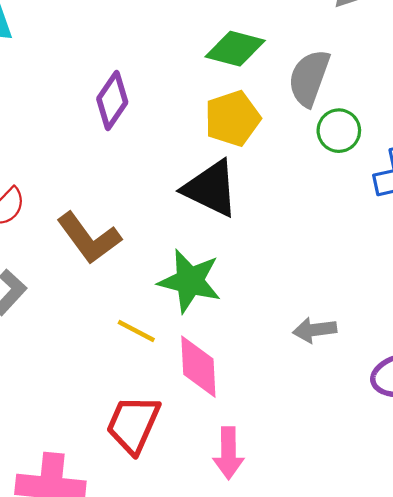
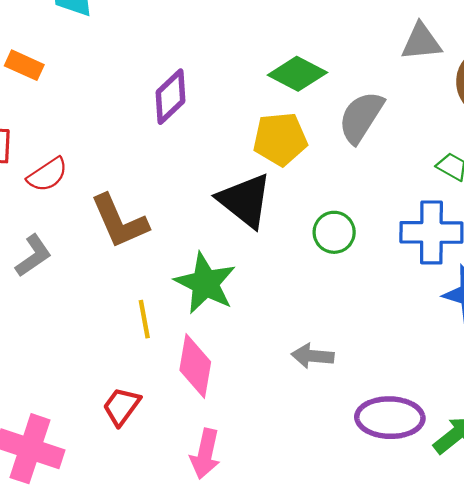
green circle: (339, 131) -> (334, 232), moved
yellow line: (136, 331) -> (144, 319), turned 39
red trapezoid: (133, 424) -> (121, 406), size x0.7

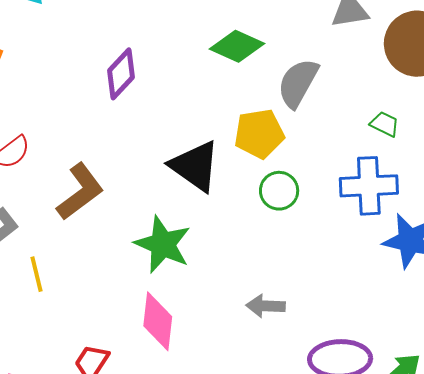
yellow pentagon: (280, 139) -> (259, 134), moved
brown L-shape: (119, 221) -> (80, 192), turned -100
yellow line: (144, 319) -> (36, 274), moved

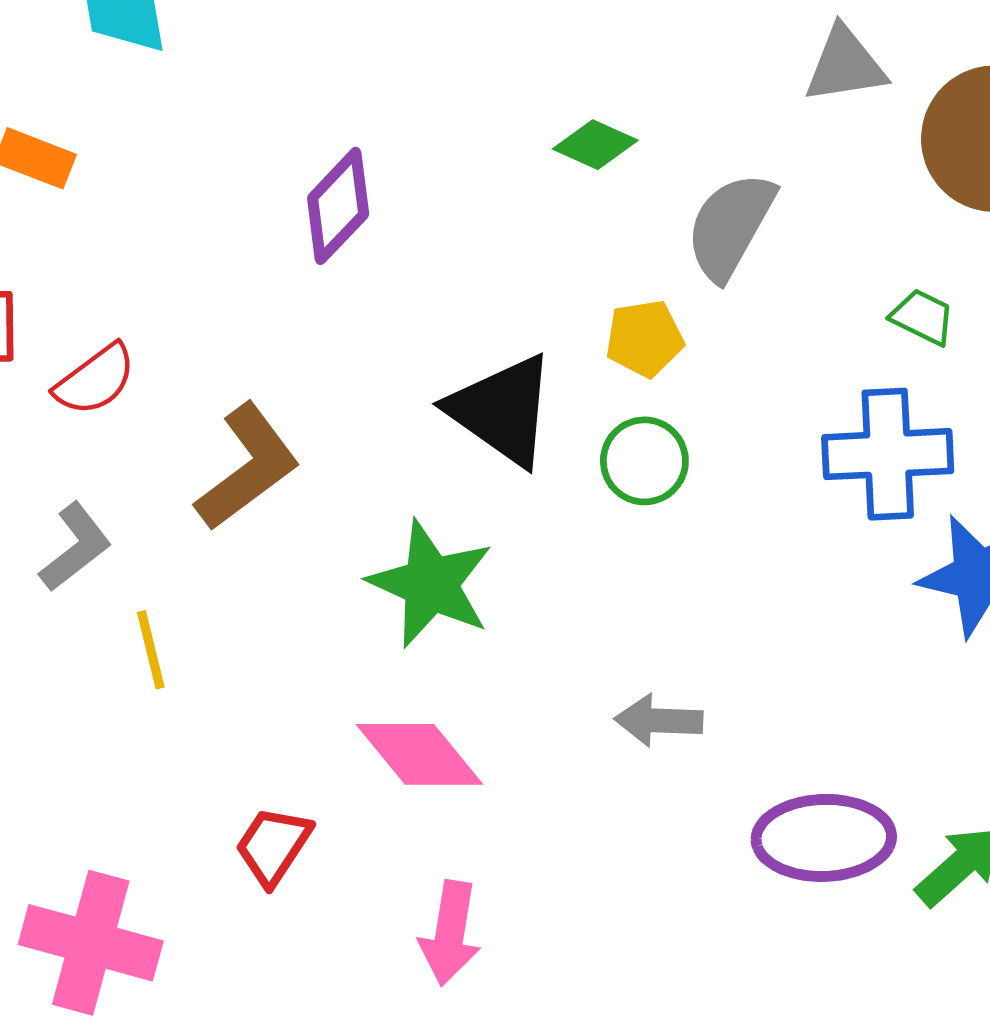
green diamond: (237, 46) -> (595, 145), size x0.7
yellow pentagon: (259, 134) -> (644, 338), size x0.7
green circle: (279, 191) -> (644, 461), moved
pink diamond: (158, 321) -> (420, 754), turned -46

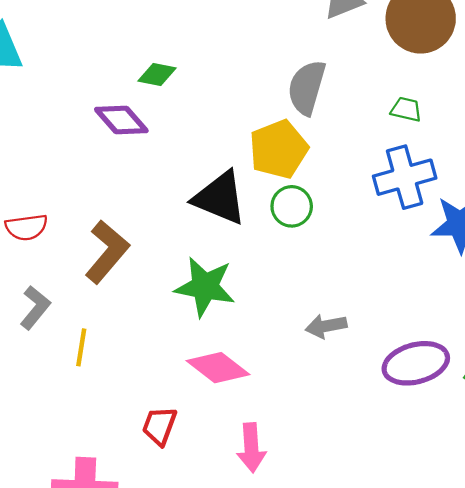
green diamond: (595, 145) -> (157, 74), moved
purple diamond: (338, 206) -> (121, 120), turned -72
yellow pentagon: (644, 338) -> (279, 149), size x1.6
red semicircle: (95, 380) -> (26, 227), turned 42
yellow line: (151, 650) -> (81, 347), turned 36

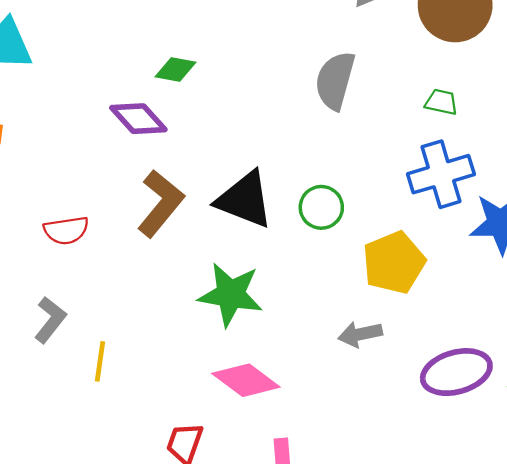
yellow pentagon: (279, 149) -> (394, 263), moved
red semicircle: (26, 227) -> (66, 230), moved
brown L-shape: (107, 252) -> (161, 203), moved

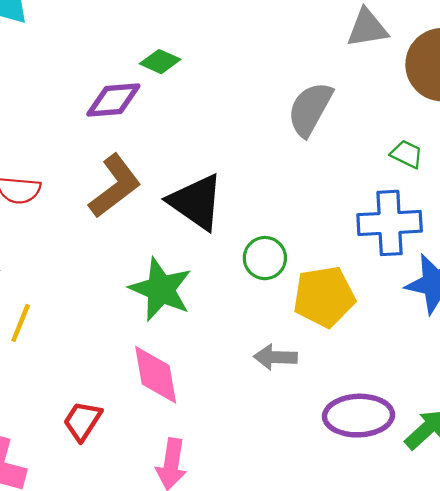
purple diamond: (138, 119) -> (113, 100), turned -66
green circle: (321, 207) -> (265, 258), moved
pink diamond: (246, 380) -> (156, 375), turned 30

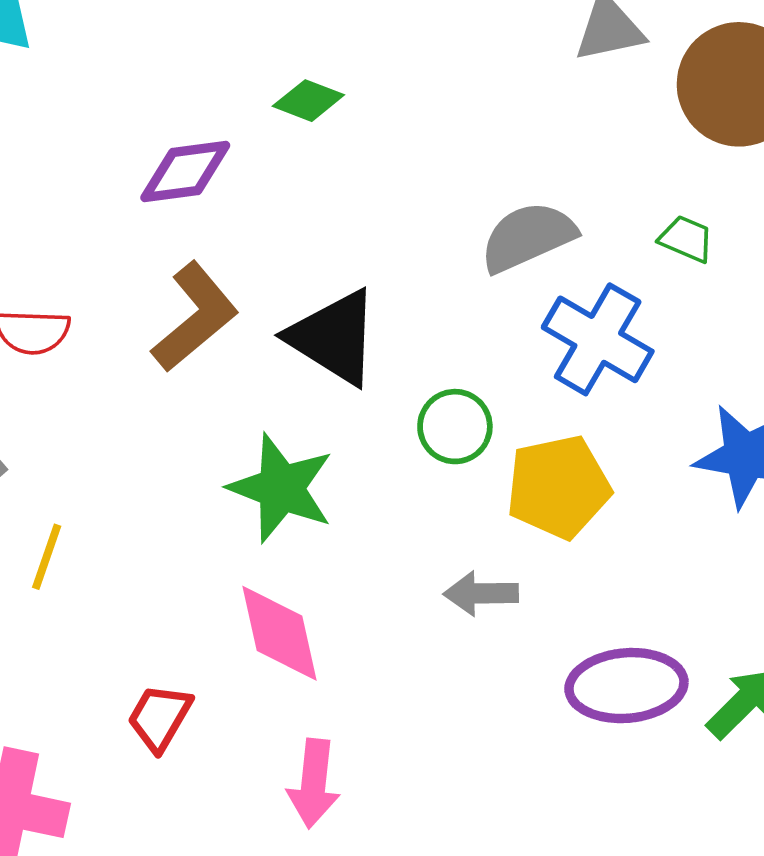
green diamond: (160, 62) -> (308, 101), moved
gray semicircle: (310, 109) -> (528, 237), moved, turned 40
blue cross: (390, 223) -> (598, 339), moved, turned 36

